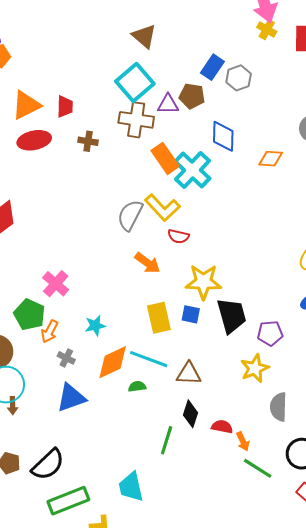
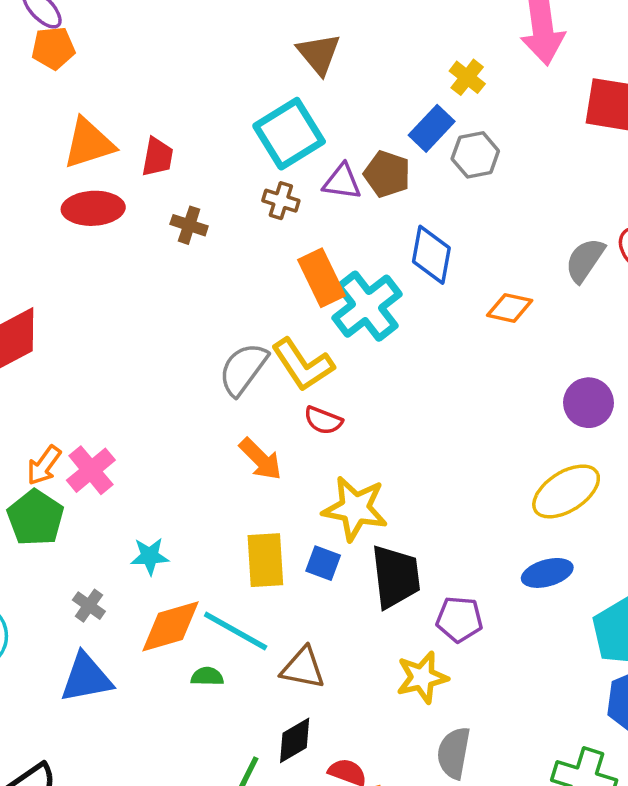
yellow cross: (267, 29) -> (467, 77), moved
brown cross: (136, 120) -> (281, 201), size x0.6
orange arrow: (50, 331) -> (44, 465), moved
black diamond: (190, 414) -> (295, 740), turned 32

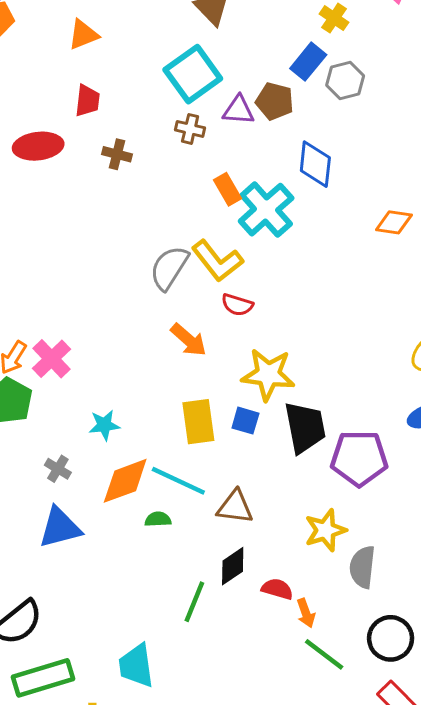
orange triangle: (89, 143) -> (83, 35), moved, size x0.7
orange rectangle: (322, 278) -> (228, 189), size x0.7
orange diamond: (510, 308) -> (394, 222), moved
purple pentagon: (459, 619) -> (359, 458), size x1.5
yellow star: (422, 677) -> (325, 530), moved

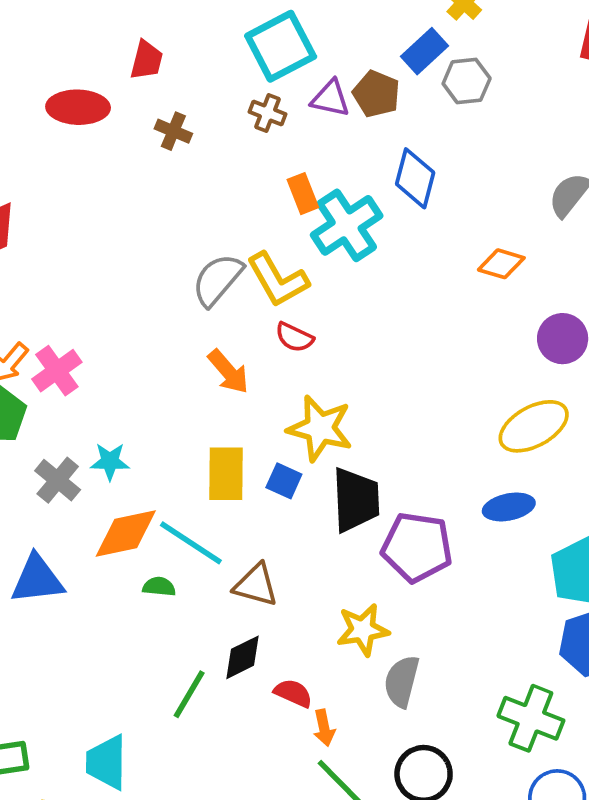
gray cross: (58, 469) -> (58, 480), moved, size x1.4

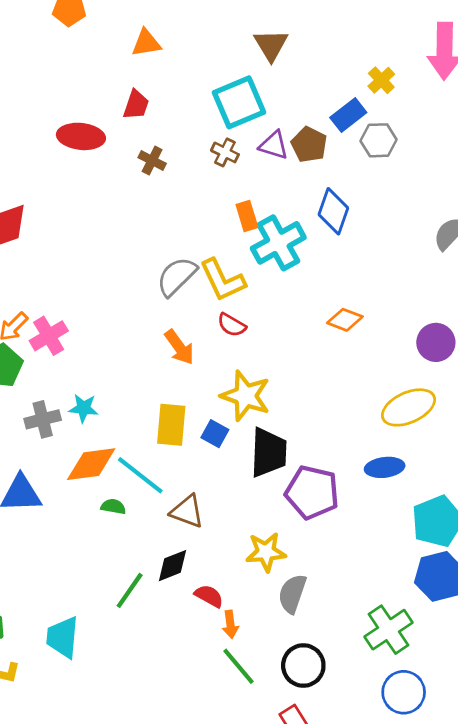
orange diamond: (501, 264) -> (345, 320), moved
gray cross: (58, 480) -> (43, 419), turned 32
green cross: (531, 718) -> (389, 630), turned 30

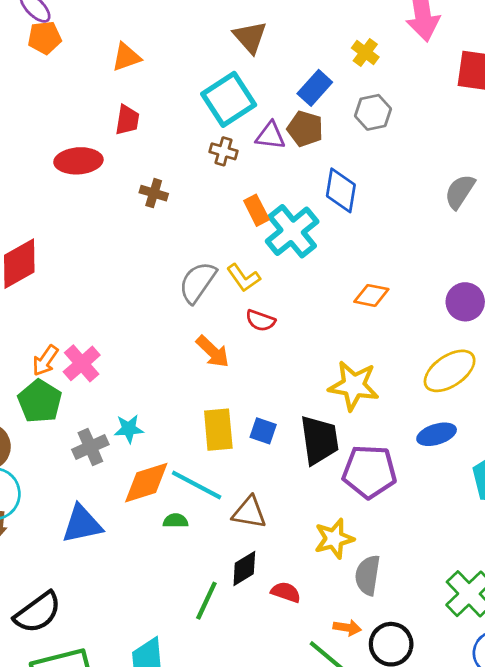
blue rectangle: (348, 115) -> (315, 88), moved
brown cross: (152, 160) -> (154, 193), moved
yellow L-shape: (222, 280) -> (243, 278), size x0.7
yellow star: (246, 396) -> (354, 386), moved
orange arrow: (230, 624) -> (347, 628), moved, turned -64

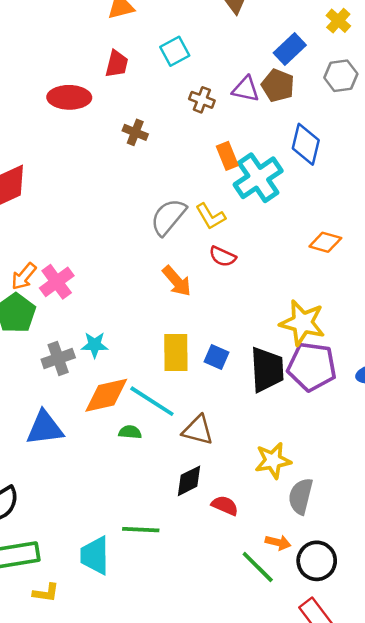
cyan square: (229, 99) -> (175, 51), moved, size x0.6
purple pentagon: (369, 472) -> (312, 367), moved
green line: (206, 601) -> (141, 530), moved, turned 63

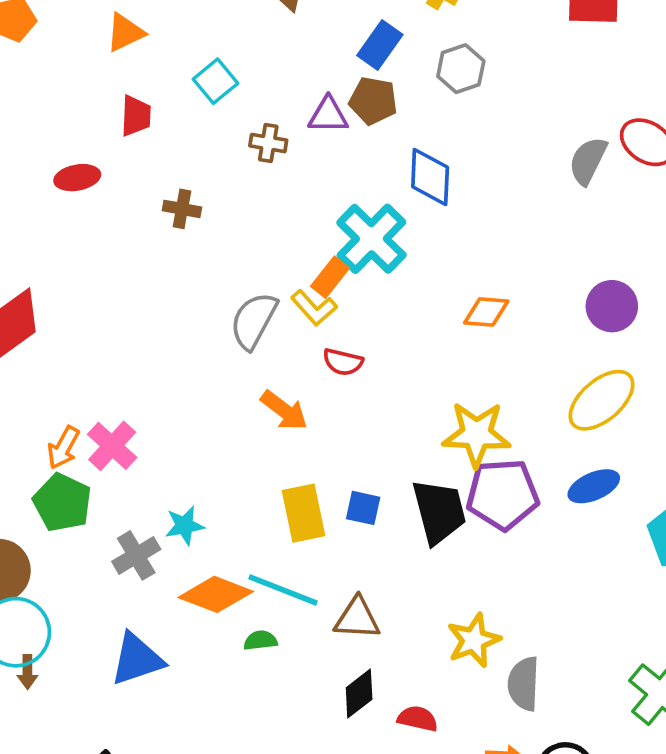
red ellipse: (69, 97) -> (77, 178), size x0.7
orange rectangle: (227, 156) -> (330, 277), moved, turned 72
orange diamond: (106, 395) -> (216, 594), turned 45

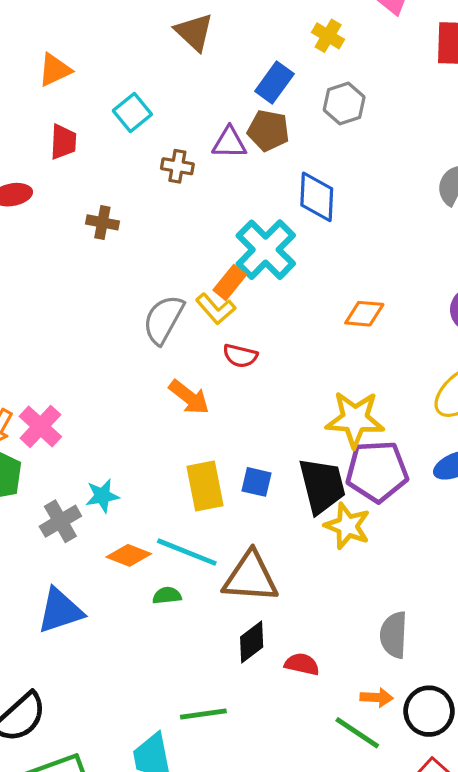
orange diamond: (216, 594) -> (129, 555), size x0.7
brown triangle: (357, 618) -> (251, 577), size x1.4
yellow star: (474, 640) -> (347, 526), moved, turned -30

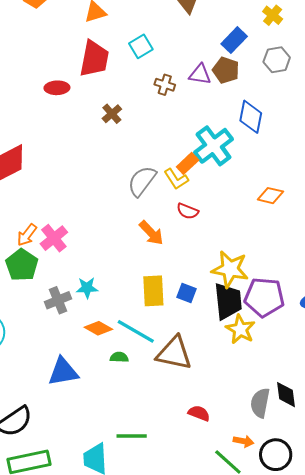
red trapezoid: (63, 142) -> (94, 59), size x1.6
brown cross: (102, 222) -> (112, 114), turned 30
yellow star: (355, 419) -> (230, 269), moved
blue triangle: (60, 611) -> (63, 372), moved
black diamond: (252, 642) -> (286, 395), moved, turned -68

